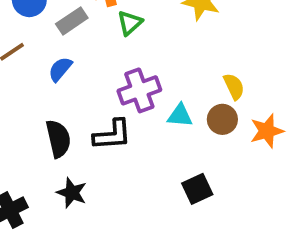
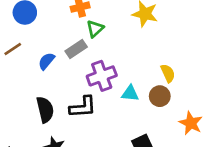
gray rectangle: (72, 21) -> (76, 49), moved
orange star: (267, 131) -> (191, 123), moved, turned -30

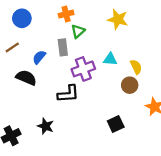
gray rectangle: (76, 49) -> (63, 47), turned -63
cyan triangle: (130, 93) -> (110, 59), moved
black semicircle: (45, 110) -> (26, 78), moved, turned -54

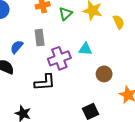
green triangle: (78, 31) -> (66, 14), moved
yellow semicircle: (136, 67) -> (119, 22), moved

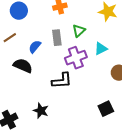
green triangle: (66, 14) -> (79, 31), moved
cyan triangle: (85, 49) -> (101, 49), turned -32

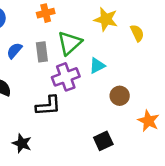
green triangle: (79, 31) -> (70, 43), size x1.5
blue semicircle: (35, 47) -> (14, 51), moved

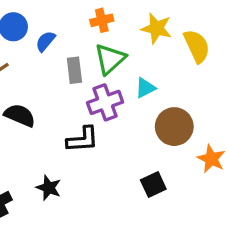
orange cross: (46, 13) -> (102, 20), moved
yellow semicircle: (137, 33) -> (197, 46), size x1.5
blue semicircle: (14, 51) -> (45, 41), moved
brown circle: (120, 96) -> (174, 127), size x1.5

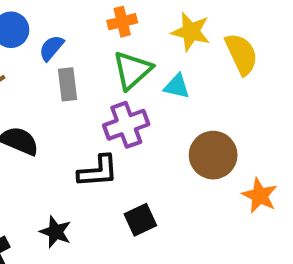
gray rectangle: (74, 70) -> (68, 84), moved
cyan triangle: (145, 88) -> (177, 86), moved, turned 40
black square: (153, 185) -> (140, 220), moved

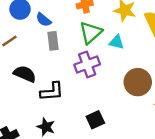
blue semicircle: (51, 48) -> (44, 20), turned -91
black L-shape: (98, 171) -> (52, 92), moved

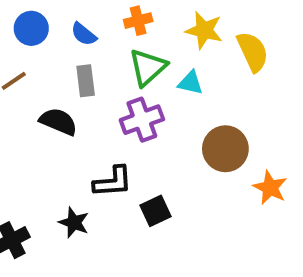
blue semicircle: (44, 20) -> (84, 34), moved
black semicircle: (25, 74) -> (58, 122), moved
black L-shape: (52, 92) -> (113, 182), moved

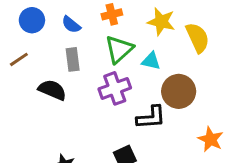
brown circle: (225, 149) -> (179, 91), moved
black L-shape: (113, 182) -> (151, 118), moved

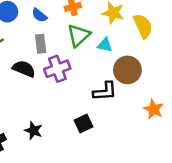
purple cross: (115, 88) -> (57, 69), moved

